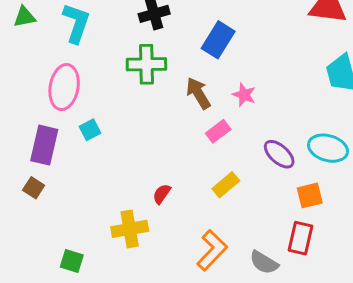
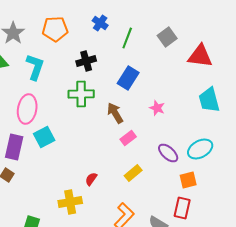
pink star: (244, 95) -> (157, 108), moved
cyan square: (90, 130) -> (44, 137), size x1.5
cyan ellipse: (328, 148) -> (200, 149), turned -45

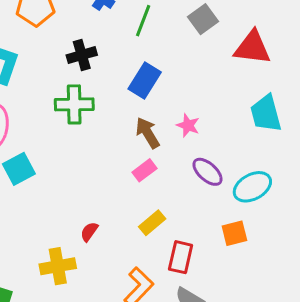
brown arrow: (115, 113) -> (148, 133), moved
purple ellipse: (168, 153) -> (208, 172), moved
red rectangle: (182, 208) -> (181, 257), moved

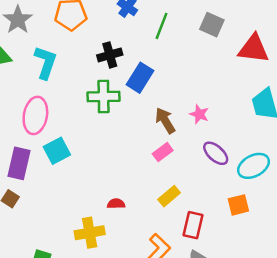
gray square: (203, 19) -> (212, 25), turned -30
blue rectangle: (145, 80) -> (140, 78), moved
red semicircle: (89, 232) -> (116, 204), turned 54

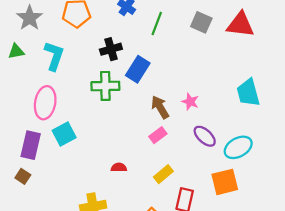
red triangle: (254, 49) -> (240, 25), moved
red semicircle: (116, 204) -> (119, 167), moved
orange square: (238, 205) -> (225, 182), size x1.4

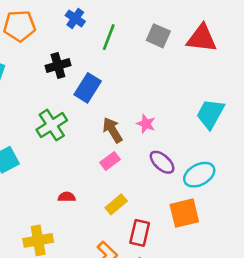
green cross: (105, 86) -> (52, 125), moved, turned -32
cyan trapezoid: (248, 93) -> (210, 114), turned 44

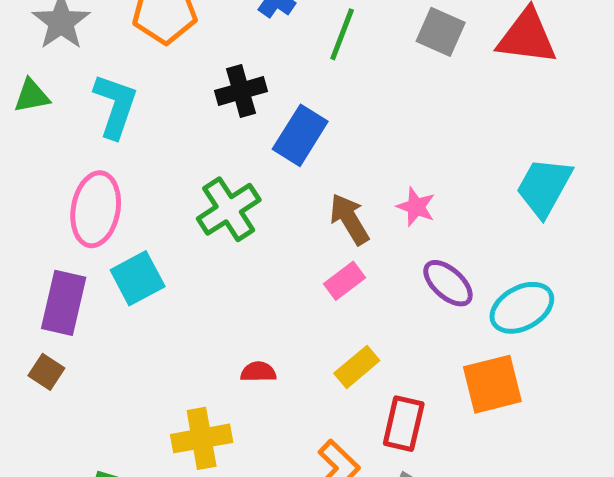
red semicircle: (67, 197) -> (258, 372), moved

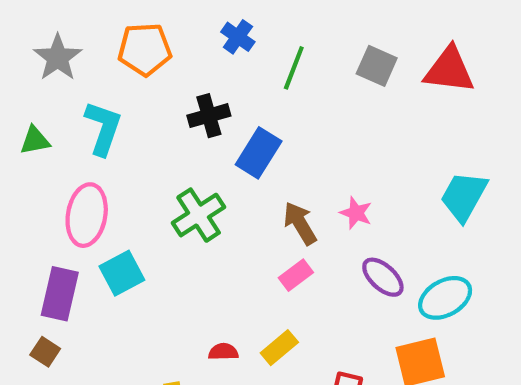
green triangle: (32, 96) -> (35, 140), moved
yellow rectangle: (357, 367) -> (279, 348), moved

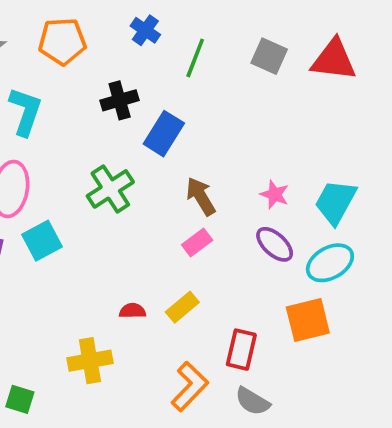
cyan trapezoid: (464, 196) -> (336, 202), moved
pink star: (356, 213) -> (275, 195), moved

